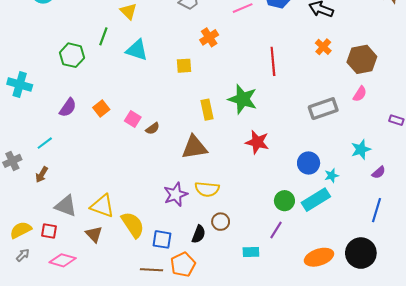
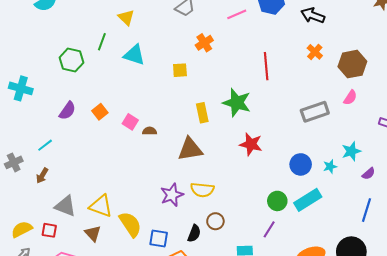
brown semicircle: (153, 128) -> (150, 131), turned -144
cyan star: (332, 176) -> (330, 166), moved

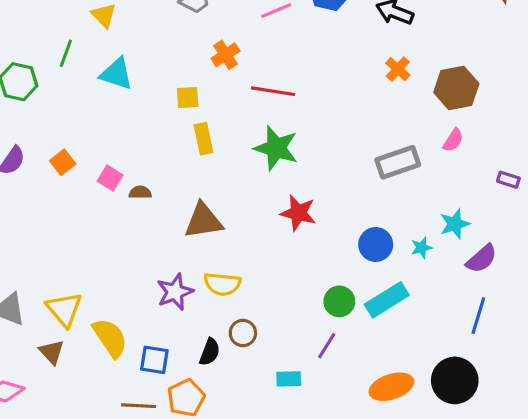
red line: (266, 66) -> (273, 91), moved, turned -76
yellow rectangle: (202, 113) -> (203, 139), moved
purple semicircle: (369, 174) -> (482, 259), size x1.5
yellow triangle: (101, 206) -> (64, 309), turned 30

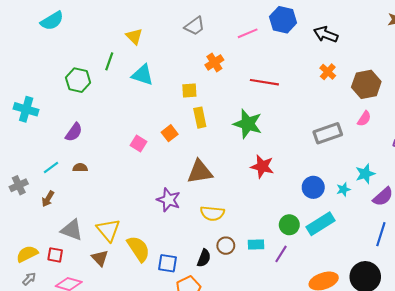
red line: (273, 91) -> (264, 82), moved
orange square: (63, 162) -> (170, 133), moved
brown semicircle: (140, 192) -> (80, 168), moved
purple star: (175, 292) -> (169, 200), moved, turned -30
cyan rectangle: (289, 379) -> (256, 245), moved

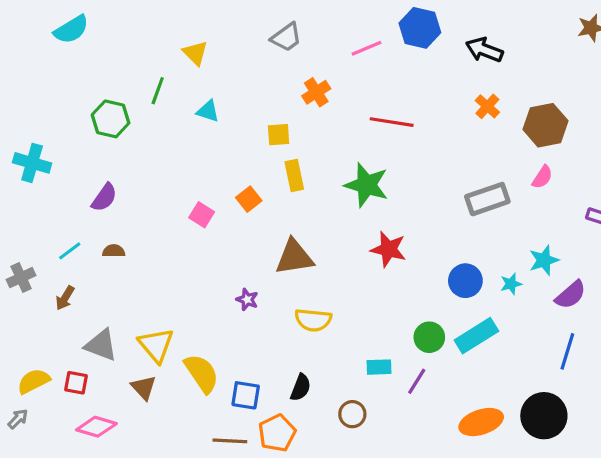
cyan triangle: (143, 75) -> (208, 111), size x0.7
purple star: (169, 200) -> (247, 300), size x0.6
brown circle: (226, 246) -> (352, 414), moved
gray arrow: (29, 279) -> (18, 419), moved

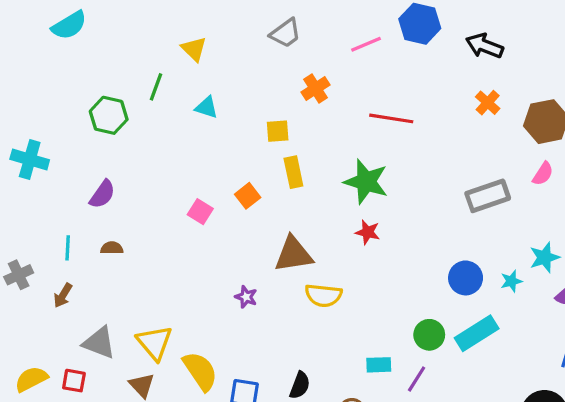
red star: (388, 249) -> (368, 232), moved, size x0.7
cyan line: (70, 251) -> (68, 248), turned -50
yellow semicircle: (313, 320) -> (323, 295), moved

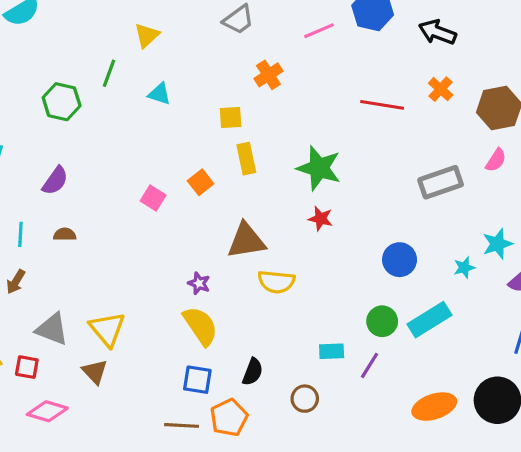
yellow triangle: (194, 49) -> (147, 35), turned 32
red line: (391, 118) -> (382, 105), moved
blue circle: (466, 278) -> (400, 260), moved
yellow semicircle: (200, 371) -> (201, 326), moved

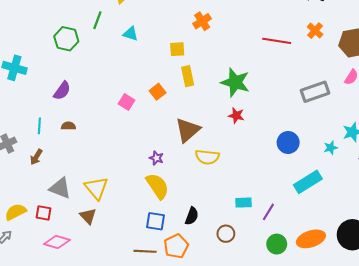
brown triangle: (246, 241) -> (188, 130), turned -32
green circle: (382, 321) -> (277, 244), moved

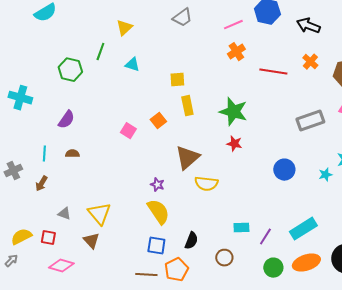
orange cross: (202, 21) -> (236, 52), moved
cyan rectangle: (308, 182) -> (303, 229), moved
gray triangle: (60, 188) -> (64, 214), size x0.6

